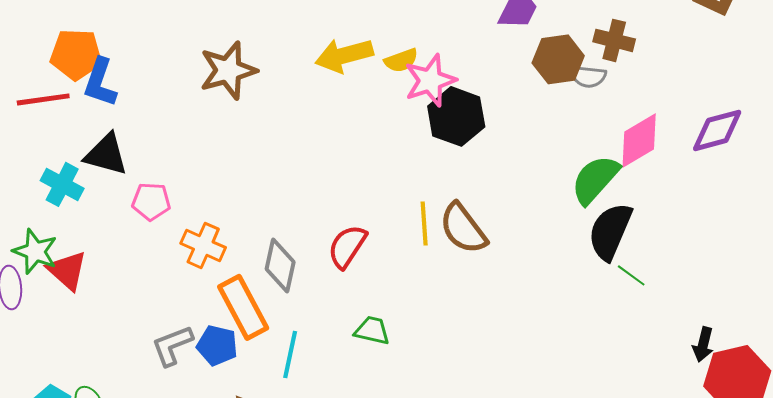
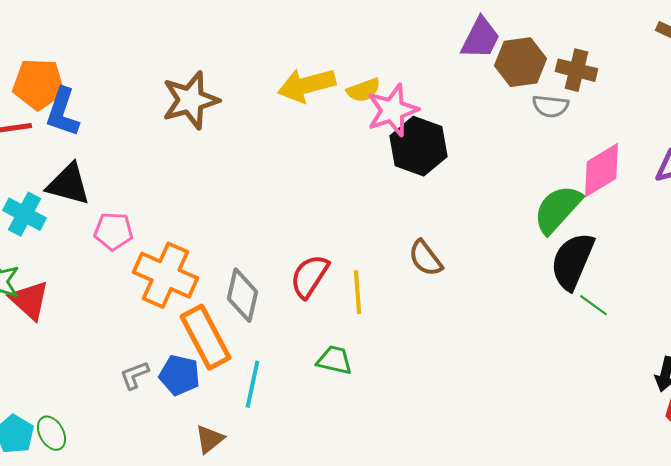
brown hexagon: (558, 59) -> (520, 62), moved
yellow line: (424, 223) -> (358, 292), moved
brown semicircle: (463, 228) -> (426, 258), size x0.7
orange cross: (203, 245) -> (166, 275), size x1.4
gray L-shape: (172, 345) -> (134, 375), size x0.7

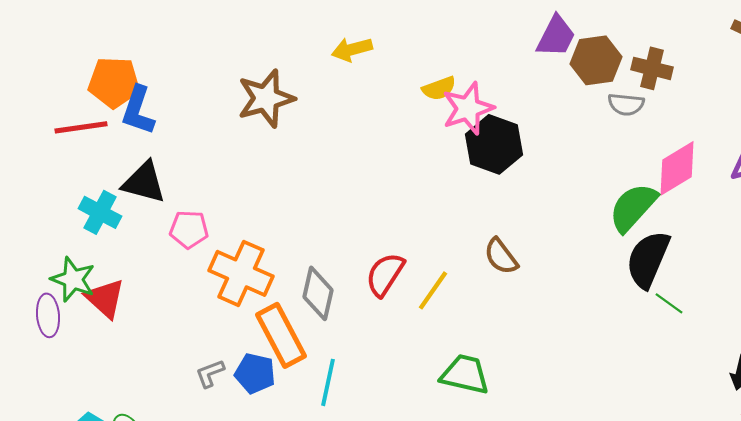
yellow arrow: (306, 85) -> (352, 49), moved, size x0.7
yellow line: (358, 292) -> (433, 290), turned 39
green trapezoid: (334, 360) -> (465, 374), moved, size x1.4

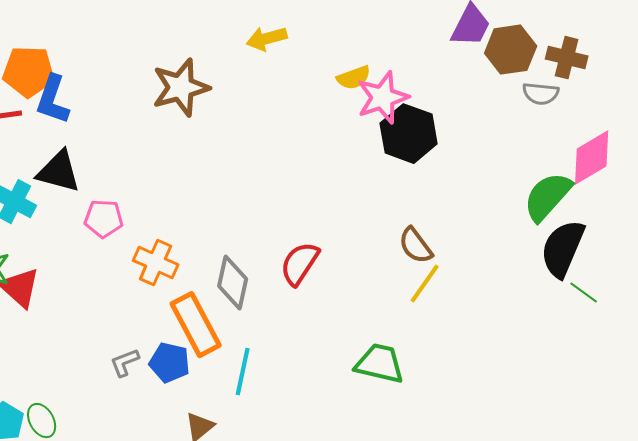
orange cross: (241, 273) -> (156, 263), size x0.7
yellow line: (433, 290) -> (425, 284), moved

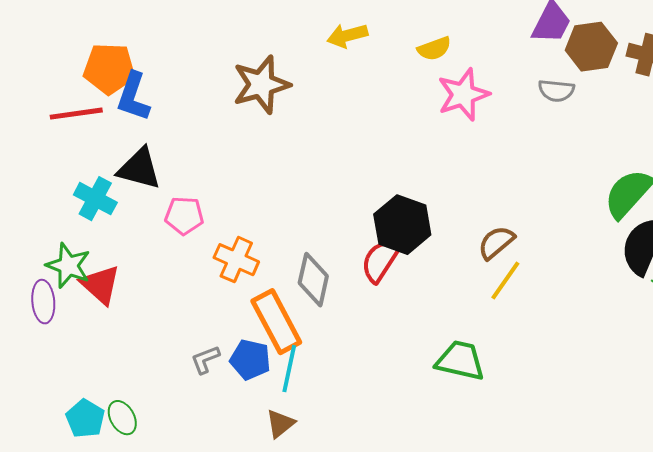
yellow semicircle: (354, 78) -> (434, 49), moved
gray semicircle: (541, 94) -> (556, 91), moved
black hexagon: (409, 134) -> (402, 225), moved
brown semicircle: (416, 246) -> (496, 243), turned 87
cyan line: (243, 372) -> (289, 369), moved

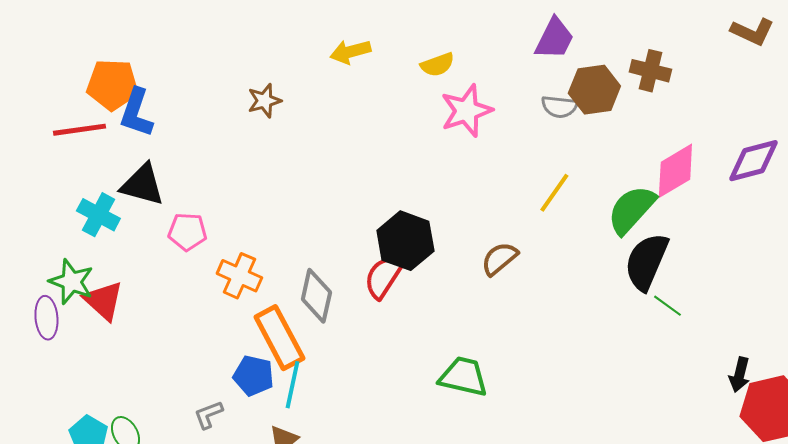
brown hexagon: (591, 47) -> (594, 90), moved
brown star: (261, 85) -> (264, 101), size x0.6
yellow line: (505, 281) -> (554, 193), moved
gray L-shape: (205, 360) -> (208, 415), moved

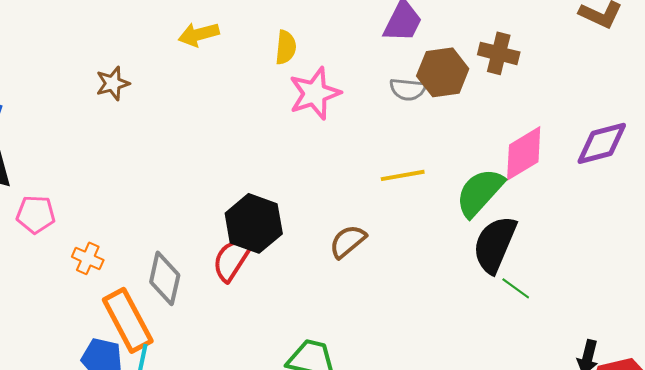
yellow semicircle: (437, 65) -> (286, 47), turned -64
yellow line: (554, 193) -> (403, 175), turned 45
orange cross: (239, 276) -> (88, 258), size x0.7

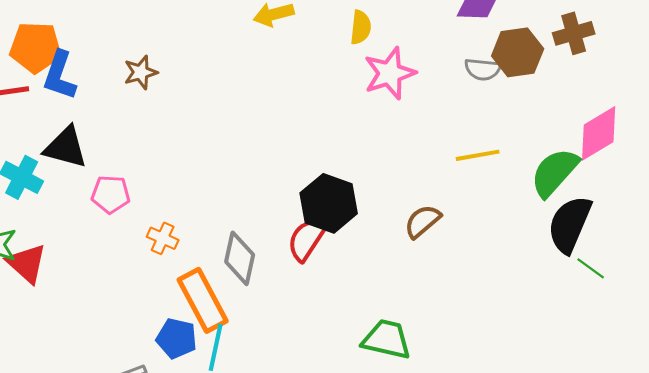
brown cross: (499, 53) -> (574, 33), turned -30
brown star: (113, 83) -> (141, 72), moved

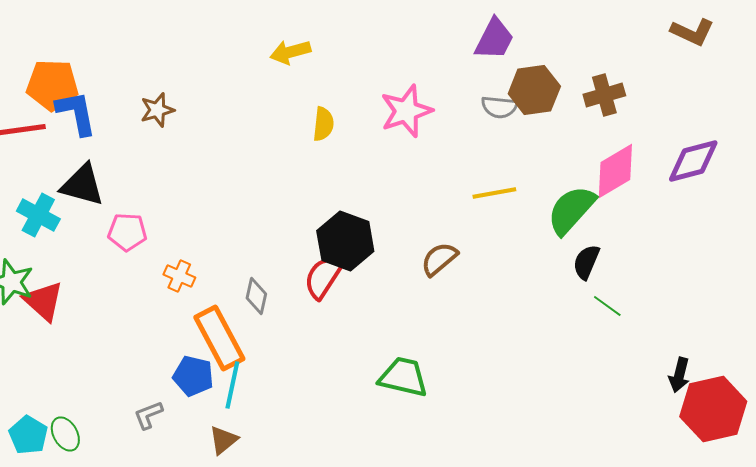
yellow semicircle: (361, 27) -> (323, 124), moved
brown cross: (574, 33) -> (604, 95), moved
blue L-shape: (60, 75) -> (76, 113), turned 150
black semicircle: (570, 224) -> (586, 262), size x0.6
gray diamond: (240, 258) -> (256, 296), size x0.7

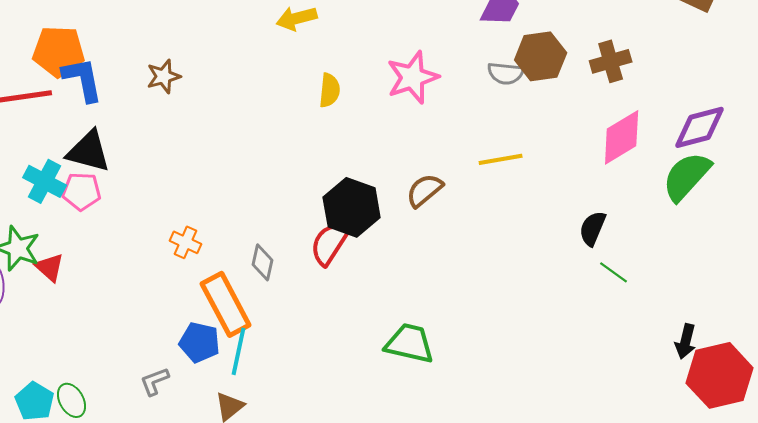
green semicircle: (571, 210) -> (687, 176), moved
pink pentagon: (127, 232) -> (82, 191), moved
brown semicircle: (439, 259) -> (425, 190), moved
red triangle: (43, 301) -> (50, 267), size x0.7

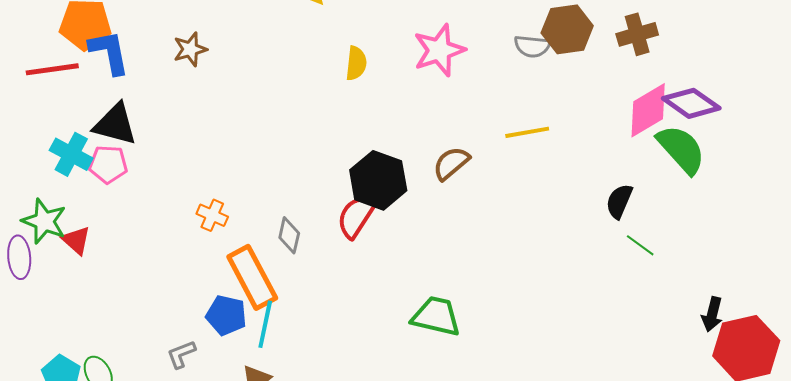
purple diamond: (700, 127) -> (691, 103), moved, turned 50
green semicircle: (687, 176) -> (681, 149), moved, turned 96

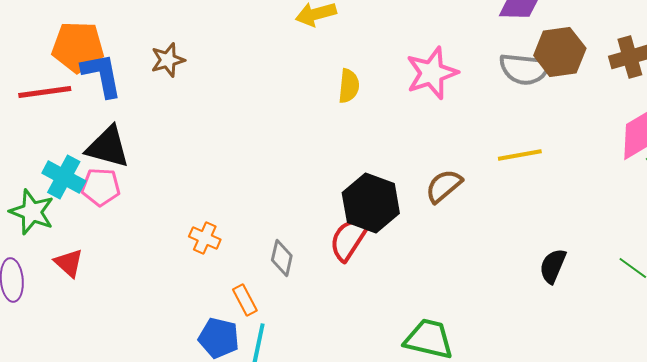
gray semicircle: (532, 46) -> (525, 69), size x1.4
brown star: (190, 49) -> (168, 60), moved
black semicircle: (619, 201) -> (553, 266), moved
green star: (44, 221) -> (32, 212), moved
orange rectangle: (252, 277) -> (245, 300), size x0.5

